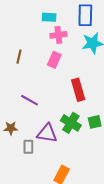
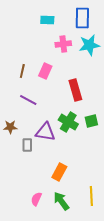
pink cross: (58, 35) -> (63, 44), moved
brown line: (19, 57) -> (22, 71), moved
pink rectangle: (54, 60) -> (45, 71), moved

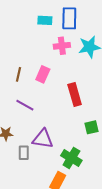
blue rectangle: (82, 18) -> (69, 18), moved
green cross: (68, 122) -> (71, 158), moved

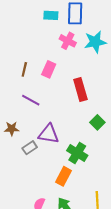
pink cross: (62, 46) -> (68, 41), turned 35
green square: (91, 127) -> (97, 122), turned -32
gray rectangle: (24, 153) -> (30, 148), turned 56

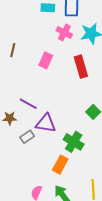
brown line: (24, 69) -> (13, 50), moved
red rectangle: (80, 90) -> (81, 67), moved
purple line: (31, 100) -> (28, 104), moved

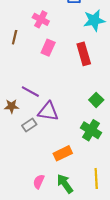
pink cross: (64, 33) -> (41, 19), moved
green cross: (74, 142) -> (91, 130), moved
orange rectangle: (60, 165) -> (63, 153), turned 36

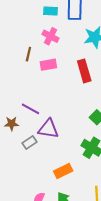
pink cross: (41, 19) -> (50, 36), moved
brown line: (15, 37) -> (28, 54), moved
pink rectangle: (48, 48) -> (48, 65), turned 56

